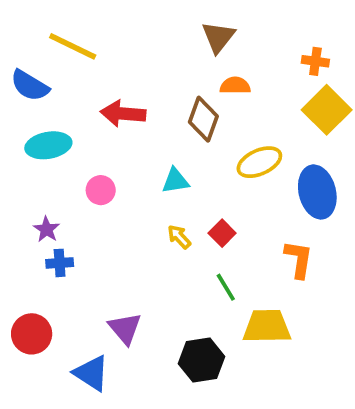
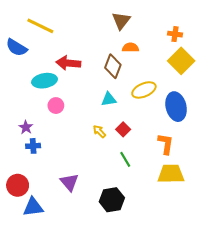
cyan ellipse: (48, 145) -> (44, 81), moved
cyan triangle: (175, 181) -> (109, 99), moved
yellow trapezoid: (267, 326) -> (171, 174), moved
blue triangle: (91, 373) -> (33, 207), moved, turned -40

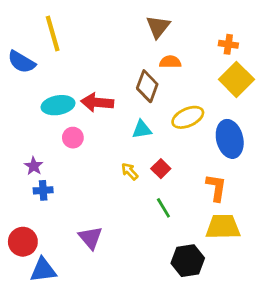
yellow line: (40, 26) -> (53, 33), turned 48
red arrow: (68, 63) -> (97, 102), moved
black hexagon: (112, 200) -> (188, 261), moved

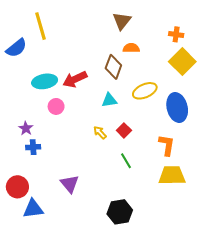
blue semicircle: (22, 62) -> (16, 48), turned -70
red arrow: (97, 102) -> (75, 79), turned -30
black hexagon: (188, 261) -> (120, 212), moved

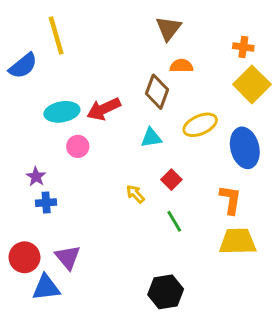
yellow arrow: (100, 133) -> (135, 194), moved
purple triangle: (70, 184) -> (68, 257), moved

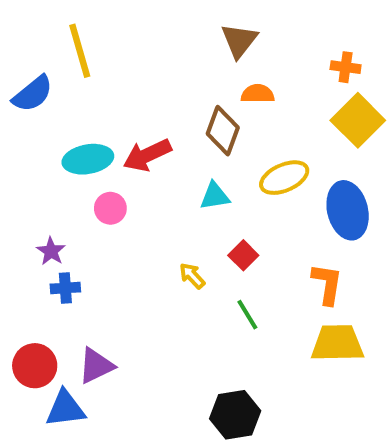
purple triangle: (68, 257) -> (96, 366), turned 44

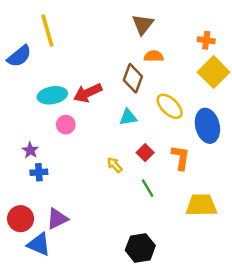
yellow ellipse: (284, 178) -> (170, 106), turned 68
orange L-shape: (327, 284) -> (181, 158), moved
blue triangle: (65, 409) -> (39, 244), turned 30

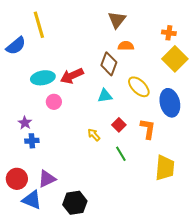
yellow trapezoid: (201, 205) -> (165, 168), turned 96
black hexagon: (140, 248) -> (75, 203), moved

